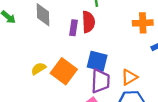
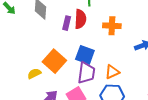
orange cross: (143, 23) -> (112, 26), moved
yellow semicircle: (39, 69) -> (34, 74), moved

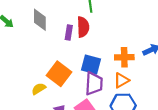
orange cross: (112, 26) -> (124, 57), moved

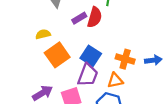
purple rectangle: (69, 32) -> (79, 18), turned 32
yellow semicircle: (39, 89) -> (43, 34), moved

